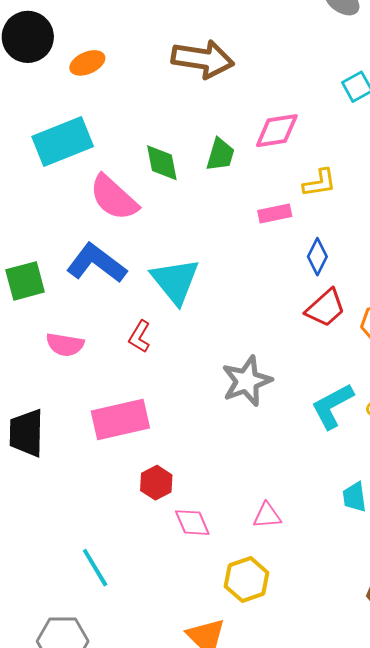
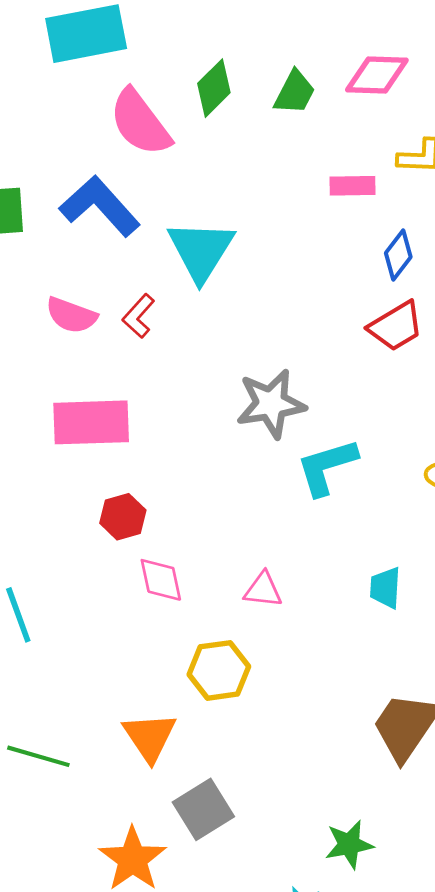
green diamond: (162, 163) -> (214, 88), turned 45
pink semicircle: (65, 345) -> (71, 315), moved
cyan L-shape: (332, 406) -> (327, 467), moved

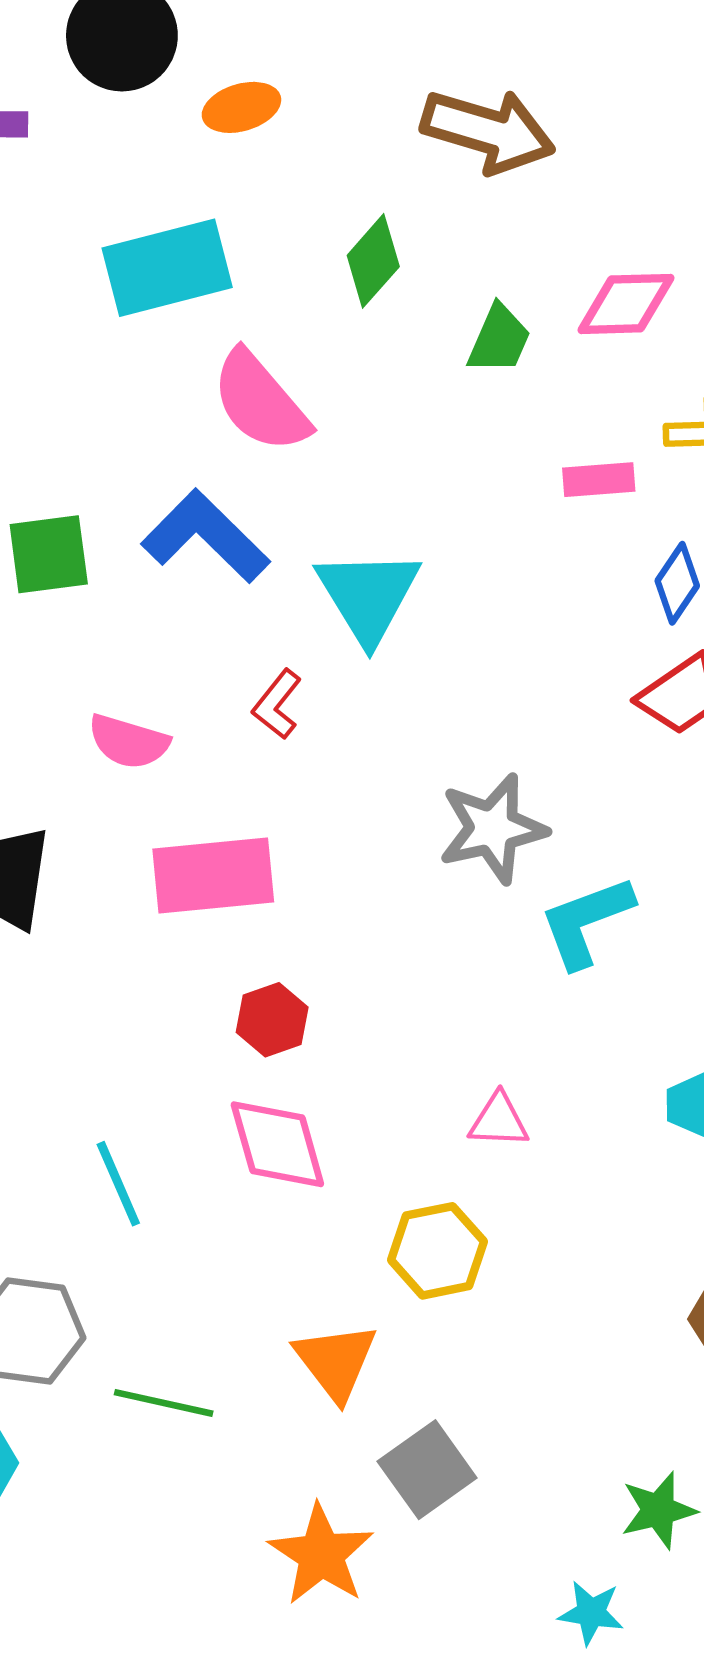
green diamond: (214, 88) -> (373, 261), moved
pink semicircle: (71, 315) -> (129, 742), moved
pink diamond: (161, 580) -> (277, 1144), moved, size x1.4

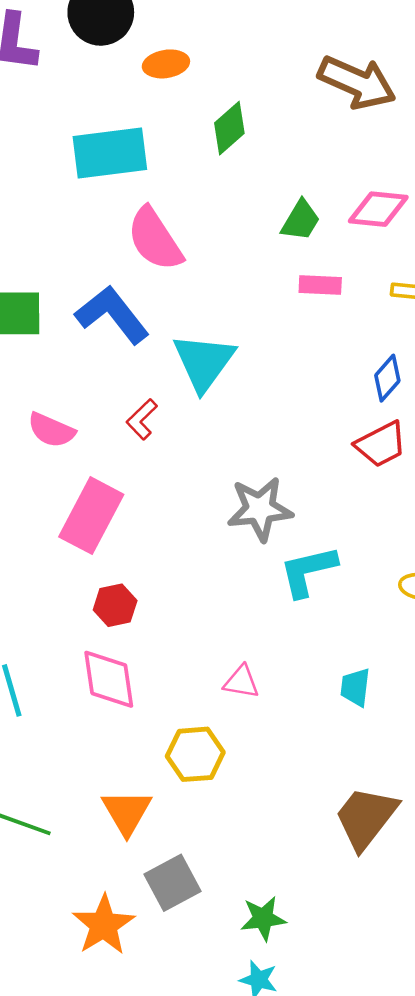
brown arrow: (488, 131) -> (357, 82), moved
green diamond: (373, 261) -> (229, 128), moved
pink rectangle: (599, 480) -> (320, 285), moved
pink rectangle: (213, 875) -> (91, 516), turned -64
green star: (658, 1510) -> (263, 918), moved

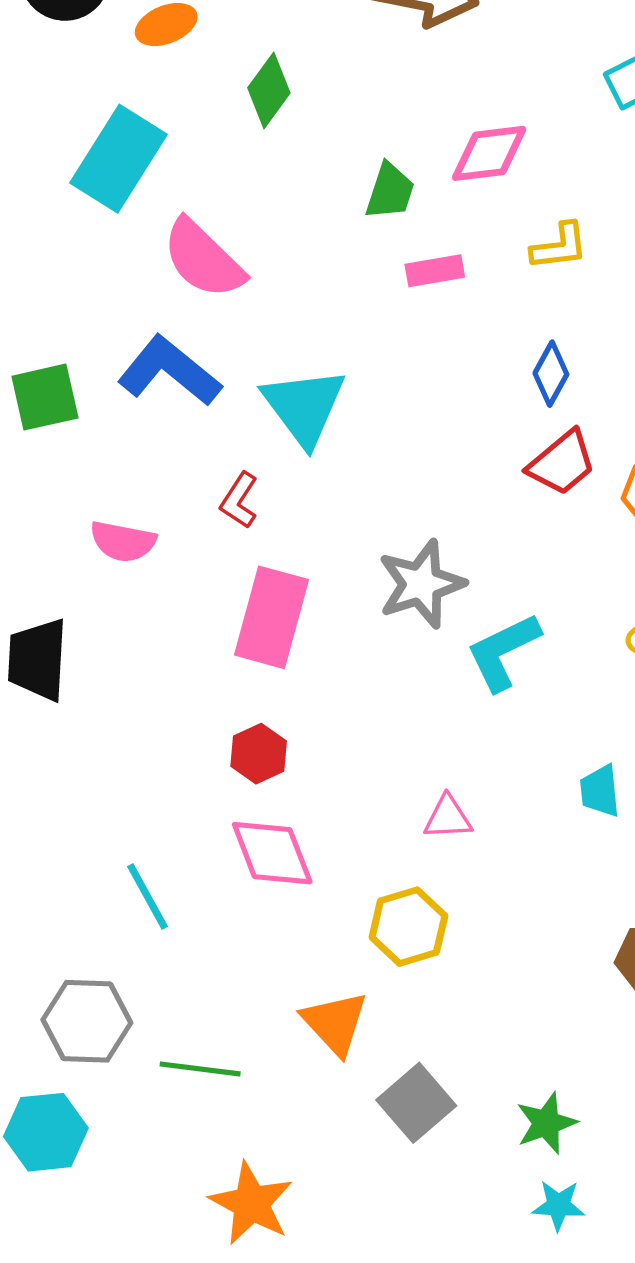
cyan rectangle: (110, 153) -> (118, 159), turned -38
pink rectangle: (91, 516) -> (271, 617), moved
orange star: (104, 925) -> (251, 1203), moved

